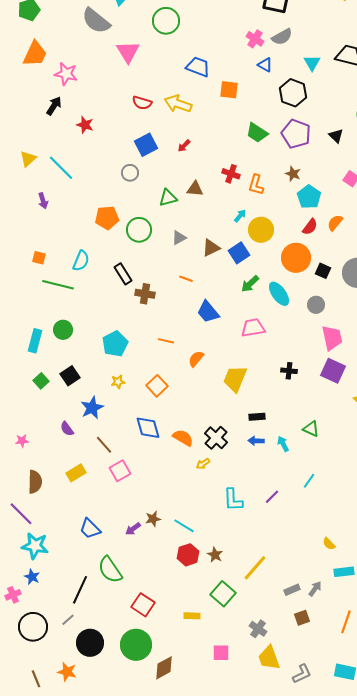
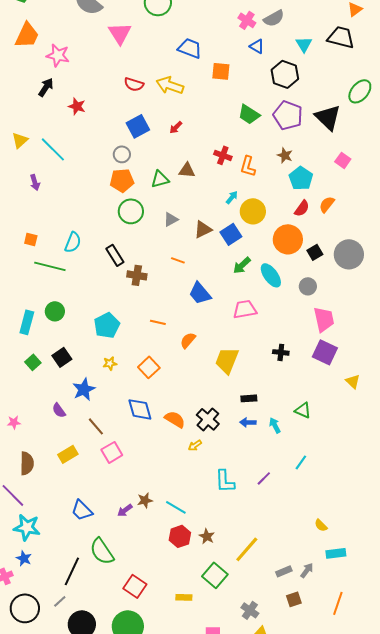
black triangle: (336, 136) -> (328, 117), size x1.8
orange pentagon: (107, 218) -> (122, 180), moved
black square: (323, 271) -> (315, 252), turned 35

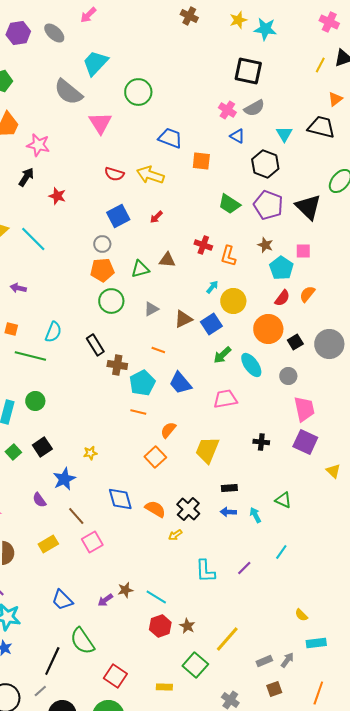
pink square: (343, 160) -> (303, 251), moved, turned -35
purple arrow: (35, 182) -> (18, 288), moved, turned 119
cyan pentagon: (107, 325) -> (142, 383), moved
orange square: (149, 367) -> (155, 457), moved

